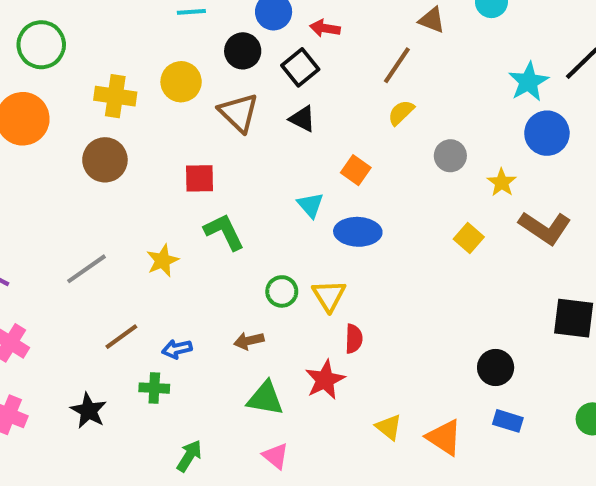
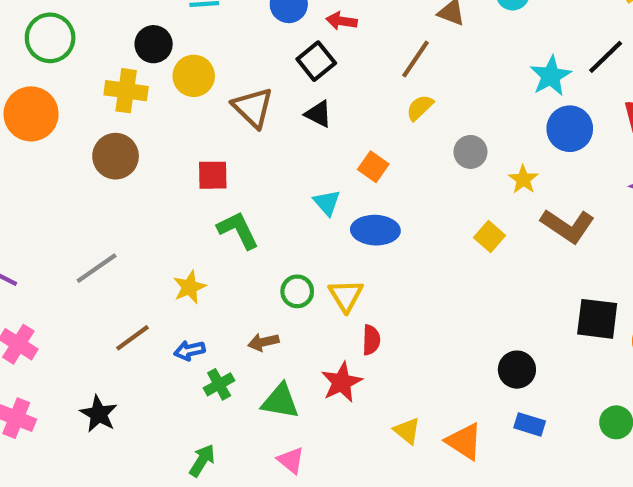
black circle: (243, 51) -> (154, 44), moved
yellow star: (163, 261) -> (189, 287), moved
green cross: (154, 388) -> (219, 384), moved, turned -32

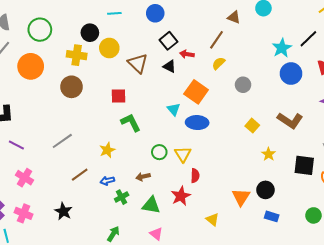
red arrow: (342, 21) -> (187, 54), moved
orange square: (373, 167) -> (196, 92), size x1.6
yellow star: (523, 179) -> (269, 154), moved
orange triangle: (464, 441) -> (241, 197), moved, turned 30

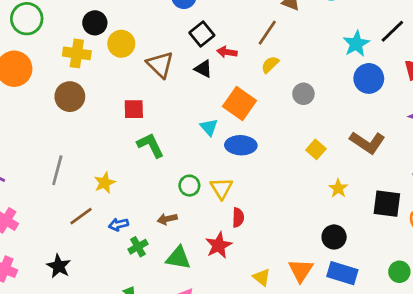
gray line: (62, 141) -> (57, 170), turned -40
yellow star: (107, 150) -> (105, 183), moved
orange triangle: (241, 197) -> (301, 270), moved
blue rectangle: (272, 216) -> (342, 273), size x1.5

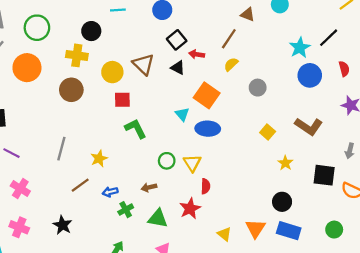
yellow circle: (121, 44) -> (112, 72), moved

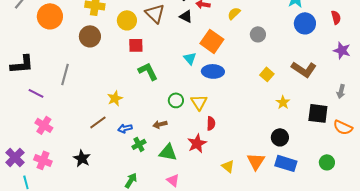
gray line: (61, 149) -> (65, 74), moved

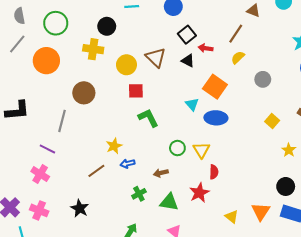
brown circle: (90, 36) -> (84, 93), moved
purple line: (36, 93) -> (47, 149), moved
blue arrow: (125, 128) -> (128, 164), moved

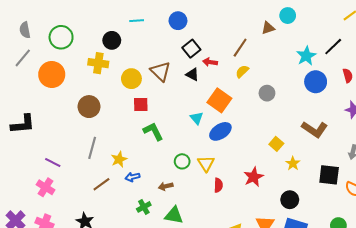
brown triangle: (253, 11) -> (268, 28), moved, turned -40
blue ellipse: (216, 118) -> (220, 131), turned -35
gray line: (62, 121) -> (92, 148), moved
yellow square: (272, 121) -> (276, 144), moved
red star: (199, 193) -> (254, 177), moved

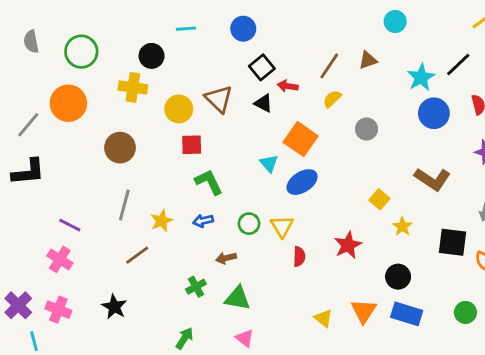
brown triangle: (268, 28) -> (368, 60), moved
gray line: (23, 58) -> (28, 125), moved
blue arrow: (132, 177) -> (203, 221), moved

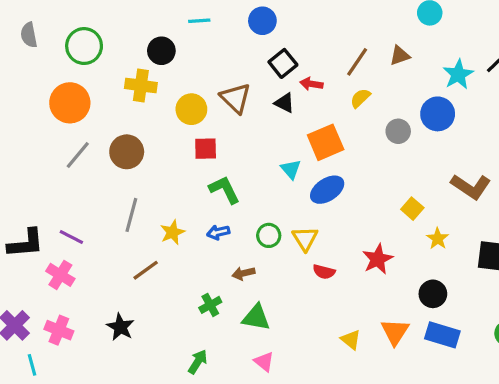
blue circle: (434, 113) -> (438, 114), moved
gray line: (28, 125) -> (78, 155), moved
orange square: (301, 139) -> (326, 142), turned 32
black L-shape: (28, 172) -> (26, 243), moved
red semicircle: (299, 257) -> (324, 272), turned 102

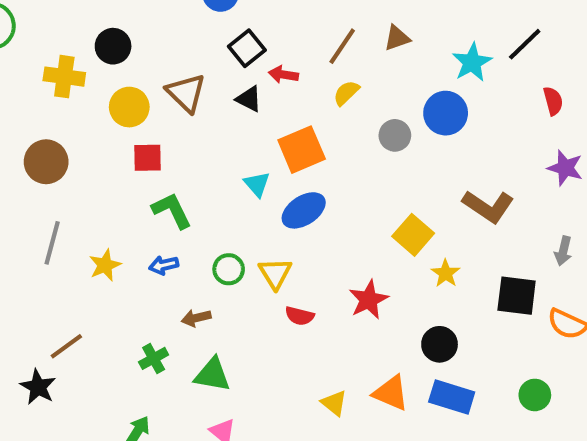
black circle: (161, 51) -> (113, 46), moved
yellow square: (412, 209) -> (413, 235), size x1.4
brown line: (146, 270) -> (66, 346), moved
orange triangle: (395, 332) -> (391, 393), turned -40

